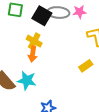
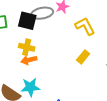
orange arrow: (33, 54) -> (29, 60), turned 84

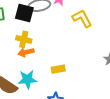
yellow rectangle: (83, 57) -> (58, 69), moved, turned 40

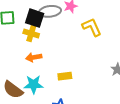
yellow cross: (24, 39) -> (31, 33), moved

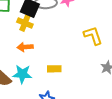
yellow L-shape: (92, 27) -> (93, 36), moved

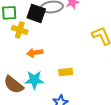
yellow cross: (25, 23) -> (20, 30), moved

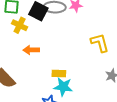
cyan star: (34, 80) -> (63, 87), moved

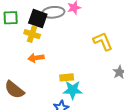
yellow cross: (20, 25) -> (32, 34), moved

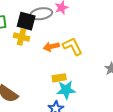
yellow L-shape: (103, 41) -> (73, 46), moved
orange arrow: (36, 58) -> (51, 47), moved

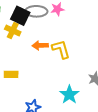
yellow rectangle: (59, 78) -> (11, 74), moved
cyan star: (66, 90) -> (69, 95), moved, turned 30

